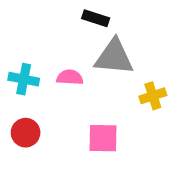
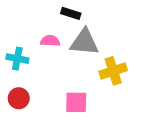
pink semicircle: (70, 77) -> (50, 41), moved
yellow cross: (153, 96) -> (113, 71), size x1.4

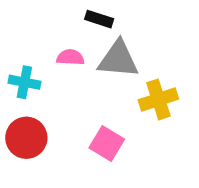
red circle: (19, 98) -> (26, 138), size x1.4
pink square: (76, 102) -> (107, 143), turned 30

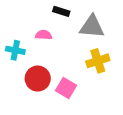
gray triangle: (118, 59) -> (92, 27), moved
red circle: (26, 138) -> (38, 79), moved

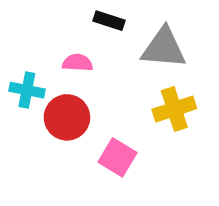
red circle: (38, 79) -> (67, 117), moved

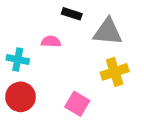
red circle: (67, 117) -> (21, 97), moved

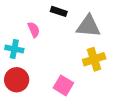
pink semicircle: (51, 41) -> (34, 30), moved, turned 63

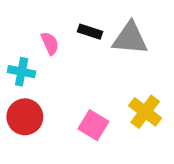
black rectangle: (59, 11) -> (90, 32), moved
yellow cross: (94, 59) -> (145, 112), moved, turned -35

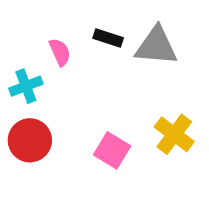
cyan cross: (22, 72) -> (26, 86), turned -32

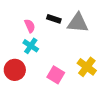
cyan cross: (26, 86) -> (31, 46), moved, turned -35

